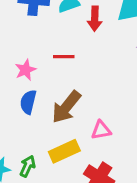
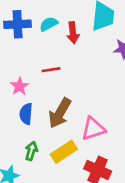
pink triangle: (101, 130) -> (93, 129), size x1.4
green arrow: (28, 166) -> (31, 151), moved

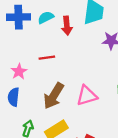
blue semicircle: (26, 114) -> (14, 97), moved
pink triangle: (93, 129) -> (87, 96), moved

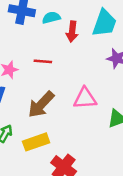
pink triangle: (87, 96) -> (85, 98), moved

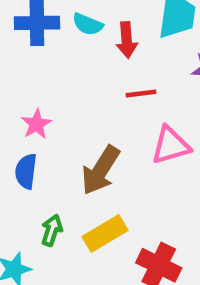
cyan semicircle: (51, 18) -> (88, 24), turned -132
red line: (43, 61) -> (141, 93), moved

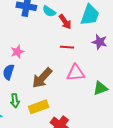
red arrow: (127, 40) -> (65, 22), turned -42
green arrow: (52, 230) -> (15, 101), turned 144

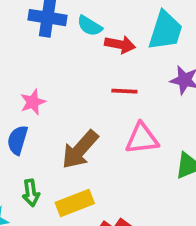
red arrow: (65, 22) -> (120, 44), turned -42

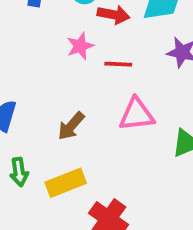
pink star: (33, 102) -> (80, 46), moved
brown arrow: (80, 150) -> (71, 126), size x0.7

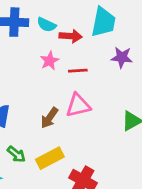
pink triangle: (137, 114) -> (78, 105), moved
green arrow: (19, 172) -> (16, 154), turned -36

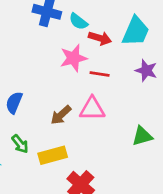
pink star: (50, 61) -> (74, 58), size x1.4

